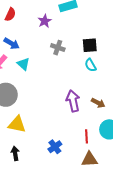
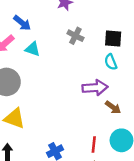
cyan triangle: (23, 64) -> (32, 49), turned -32
purple arrow: (73, 101) -> (95, 88), moved, turned 90

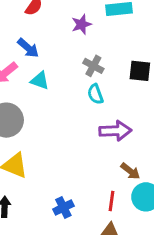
cyan semicircle: (111, 62) -> (95, 94), moved
brown arrow: (113, 107) -> (130, 171), moved

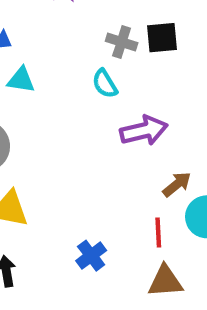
gray cross: (93, 66) -> (122, 42), moved
brown arrow: (130, 171) -> (177, 184), turned -66

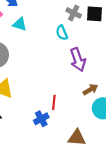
purple arrow: (144, 131) -> (78, 60), turned 75
red line: (158, 232) -> (54, 102), moved

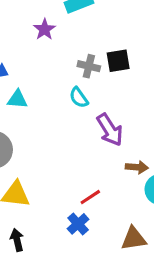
brown arrow: (90, 89) -> (137, 167), turned 48
red line: (54, 102) -> (90, 197), turned 64

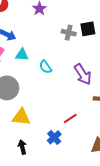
cyan semicircle: (79, 98) -> (45, 67), moved
blue cross: (78, 224) -> (54, 137), moved

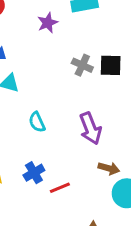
cyan semicircle: (45, 67) -> (37, 122), moved
blue cross: (54, 137) -> (34, 173), moved

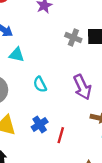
red line: (60, 188) -> (61, 135), turned -49

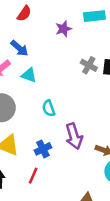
purple arrow: (82, 87) -> (74, 136), moved
red line: (61, 135) -> (33, 176), moved

